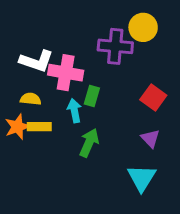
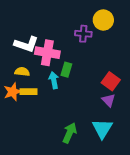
purple cross: (115, 46) -> (83, 34), size x0.7
red square: (153, 98) -> (111, 81), moved
green arrow: (89, 143) -> (70, 133), moved

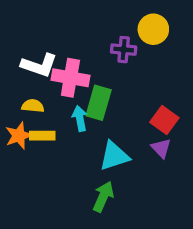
green rectangle: (66, 70) -> (99, 103), size x1.5
cyan triangle: (102, 129) -> (114, 156), moved, turned 40

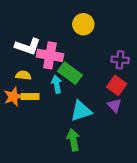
yellow circle: (153, 29) -> (83, 24), moved
purple cross: (124, 50) -> (120, 60), moved
green rectangle: (99, 103) -> (70, 73), turned -70
green arrow: (103, 197) -> (73, 140), turned -35

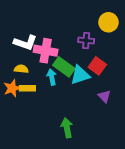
yellow circle: (83, 24) -> (108, 22), moved
purple cross: (120, 60) -> (86, 41), moved
red square: (117, 85) -> (97, 66), moved
cyan triangle: (81, 111) -> (80, 75), moved

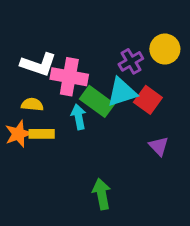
yellow circle: (108, 22) -> (165, 49), moved
purple cross: (86, 41) -> (131, 61), turned -35
cyan triangle: (80, 75) -> (122, 92), moved

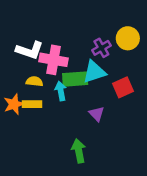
red square: (148, 100) -> (123, 87), moved, turned 30
green rectangle: (97, 101) -> (75, 79), turned -40
yellow semicircle: (32, 105) -> (34, 81), moved
purple triangle: (159, 146) -> (97, 114), moved

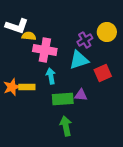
white L-shape: (30, 50) -> (17, 26), moved
green rectangle: (75, 79) -> (63, 99), moved
yellow semicircle: (34, 81) -> (29, 36), moved
purple triangle: (97, 114) -> (81, 95), turned -40

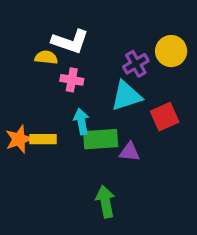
white L-shape: (17, 26) -> (70, 41), moved
pink cross: (45, 50) -> (72, 80), size x0.6
green rectangle: (63, 99) -> (101, 139), moved

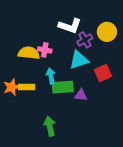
white L-shape: (70, 41) -> (70, 26), moved
yellow semicircle: (46, 57) -> (29, 53), moved, size x1.5
green arrow: (105, 202) -> (50, 126), moved

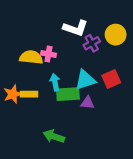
cyan triangle: (79, 60) -> (85, 80), moved
green arrow: (50, 126) -> (54, 136), turned -60

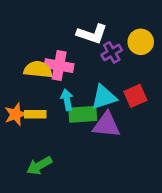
pink cross: (48, 54) -> (59, 66), size x1.5
purple triangle: (87, 103) -> (106, 125), size x1.6
green arrow: (54, 136) -> (39, 166), moved, turned -48

